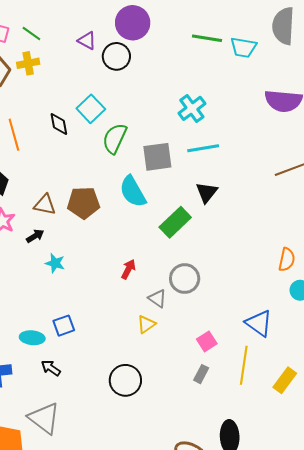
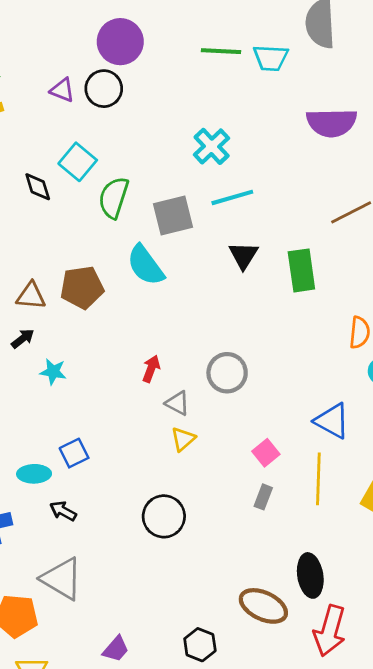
purple triangle: (87, 41) -> (62, 90), moved
green rectangle: (175, 222) -> (301, 270), moved, turned -48
gray triangle: (157, 298) -> (177, 403), moved

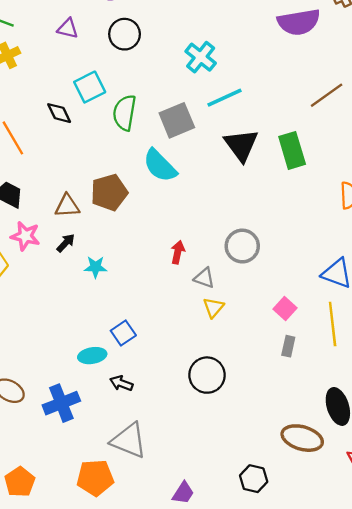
black circle: (104, 89) -> (125, 34), moved
cyan square: (78, 162) -> (90, 87), turned 32
black triangle: (243, 255) -> (241, 145), size x1.4

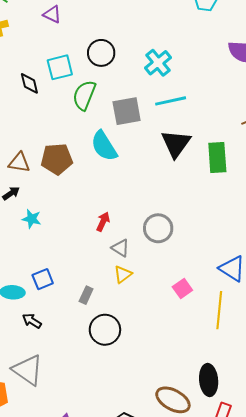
black circle: (125, 34) -> (101, 53), moved
gray rectangle: (288, 346) -> (86, 295), moved

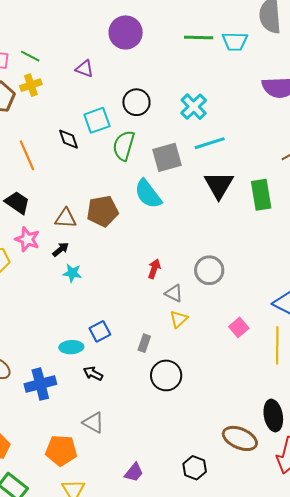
cyan star: (32, 219) -> (72, 273), moved
gray triangle: (28, 370) -> (93, 423), size x0.7

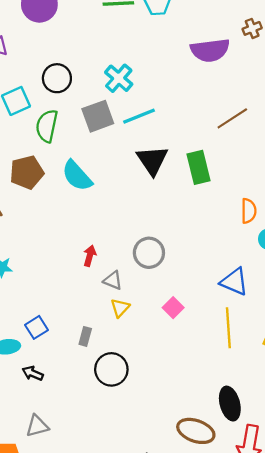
gray square: (167, 157) -> (98, 116), moved
brown pentagon: (103, 211) -> (27, 172), moved
pink square: (239, 327) -> (173, 308), moved
gray triangle: (93, 423) -> (37, 426), turned -40

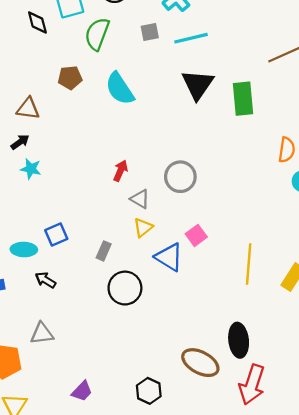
gray square: (98, 116) -> (150, 32), size x0.6
brown pentagon: (27, 172) -> (70, 78), size x0.7
blue triangle: (234, 282) -> (169, 257), moved

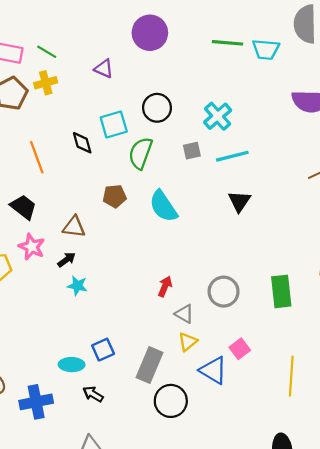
black triangle: (198, 84) -> (239, 201), size x0.7
green rectangle: (243, 99) -> (281, 291), moved
gray rectangle: (104, 251) -> (150, 365), size x1.8

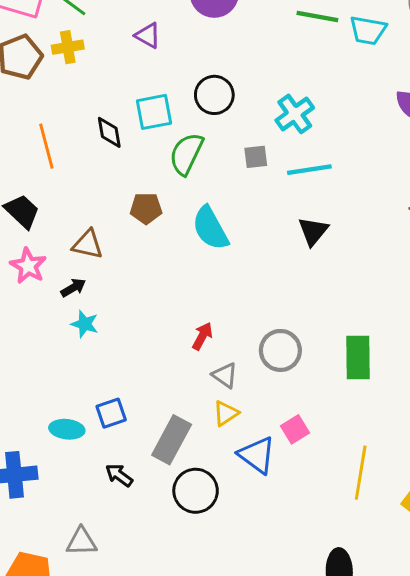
black arrow: (93, 394) -> (119, 475), moved

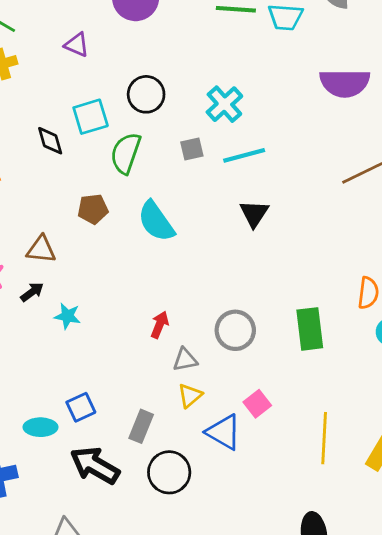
cyan star: (85, 324) -> (67, 316), moved
gray triangle: (225, 375) -> (185, 360), turned -40
gray rectangle: (172, 440) -> (141, 426), size x0.7
black arrow: (119, 475) -> (95, 465), size x1.8

